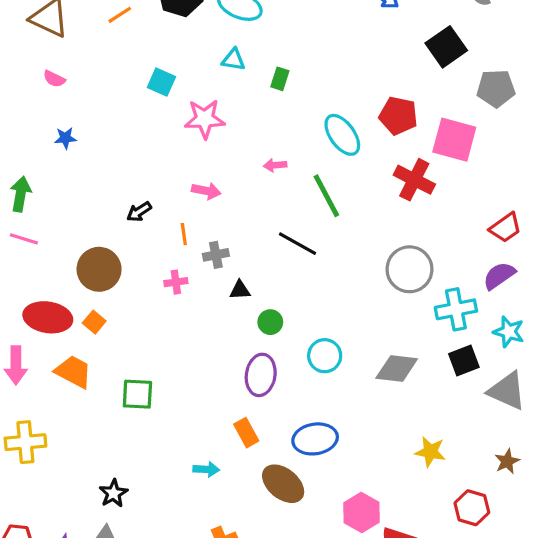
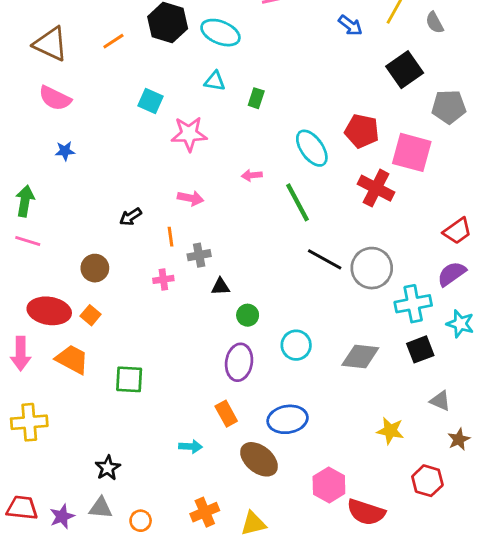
pink semicircle: (54, 79) -> (55, 98), size x1.6
black line: (297, 244) -> (325, 259), moved
brown circle: (99, 269) -> (95, 268), size x0.7
gray triangle: (507, 391) -> (440, 401), moved, size x0.6

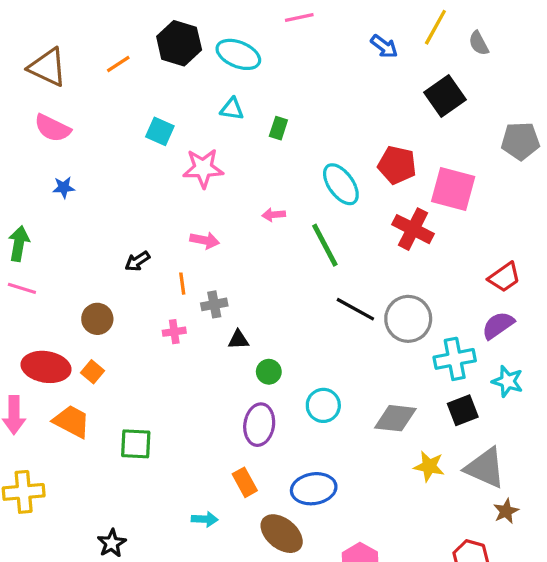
gray pentagon: (449, 107) -> (520, 141), moved
gray triangle: (440, 401) -> (485, 468), size x1.8
yellow star: (390, 431) -> (429, 466), moved

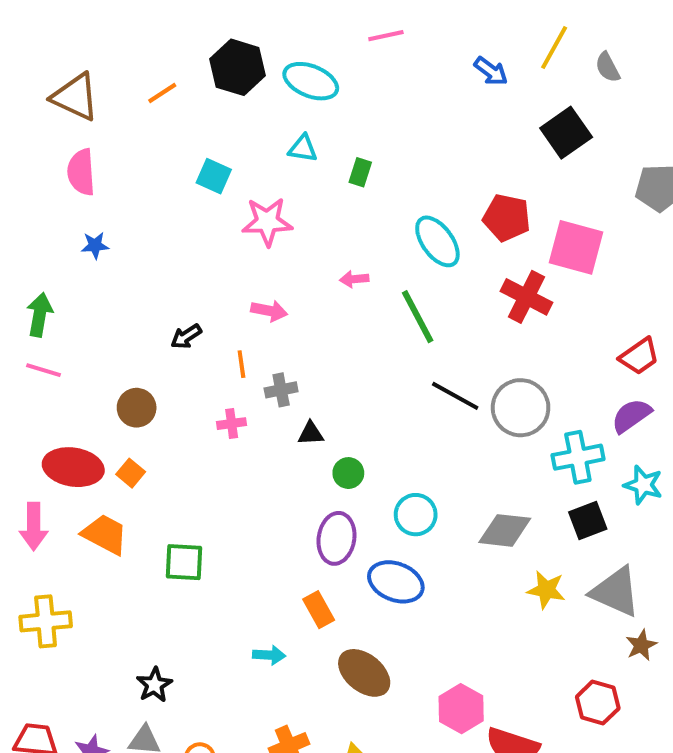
pink semicircle: (52, 128) -> (81, 172), turned 60
blue ellipse: (314, 489) -> (396, 582), moved, turned 30

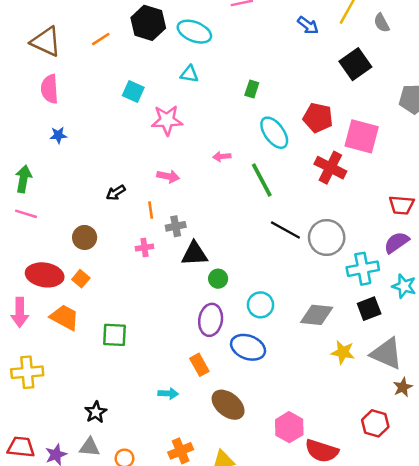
green rectangle: (360, 172) -> (252, 89), moved
red trapezoid: (639, 356) -> (401, 205), turned 40
black triangle: (311, 433) -> (194, 254), size x1.6

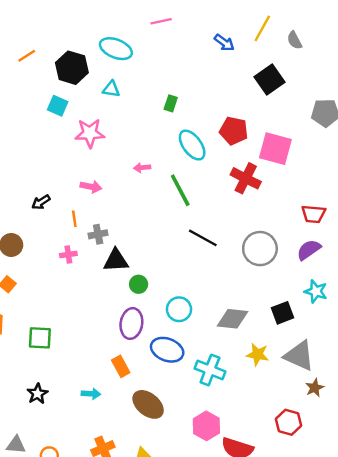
black hexagon: (148, 23) -> (72, 68), moved
gray circle: (327, 237) -> (260, 249), moved
cyan cross: (363, 269) -> (210, 370), moved, turned 32
black star: (96, 412) -> (37, 394), moved

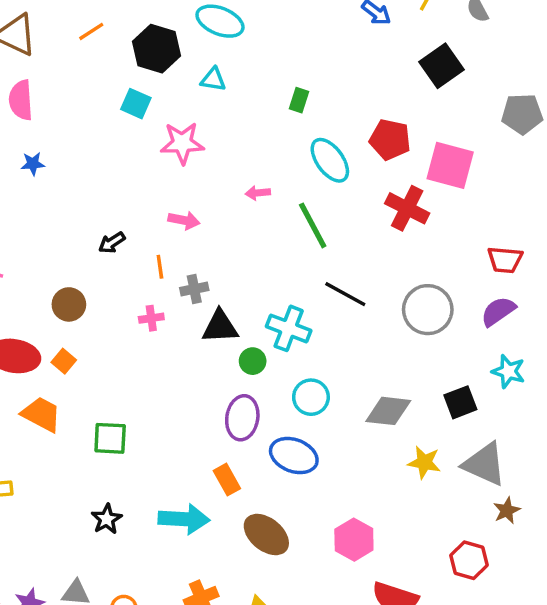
cyan cross: (210, 370) -> (289, 328), moved
cyan arrow: (91, 394) -> (184, 519), size x1.8
pink hexagon: (206, 426) -> (354, 540), moved

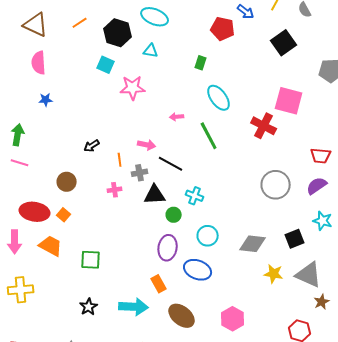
red pentagon: (390, 140) -> (223, 29), moved
pink arrow: (184, 220) -> (147, 145), moved
black line: (345, 294) -> (171, 164), moved
cyan cross: (289, 328) -> (195, 196), size x0.7

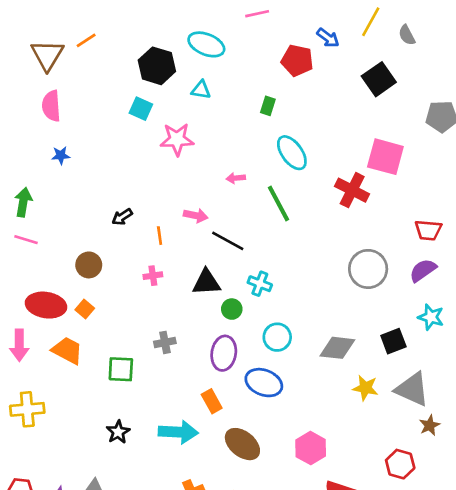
orange line: (80, 23) -> (86, 40), moved
brown triangle: (36, 25) -> (47, 55), turned 36
gray cross: (140, 173) -> (165, 342), moved

